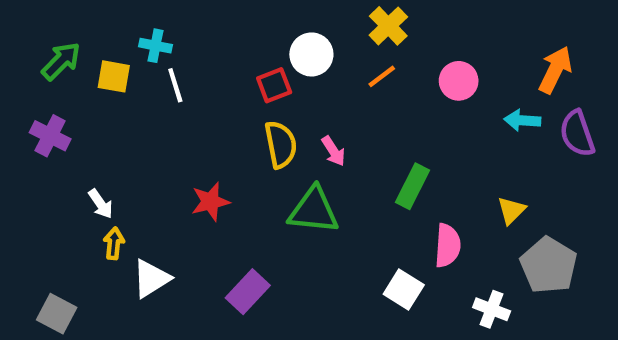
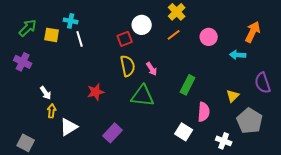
purple semicircle: (577, 134) -> (263, 83), moved

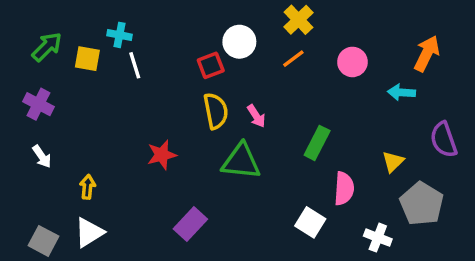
white arrow: (46, 93) -> (42, 156), moved
white triangle: (69, 127) -> (89, 232), moved

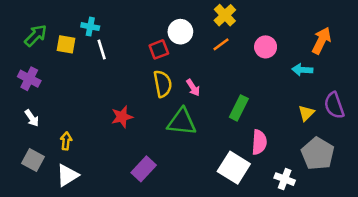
yellow triangle: (393, 162) -> (306, 113), moved
white square: (310, 222) -> (234, 168), size x1.4
gray square: (44, 241) -> (33, 160), moved

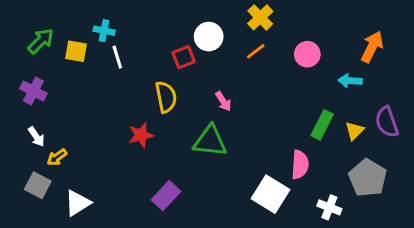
yellow semicircle: (163, 84) -> (166, 97), moved
green rectangle: (239, 108) -> (322, 125), moved
yellow arrow: (66, 141) -> (57, 157), moved, turned -132

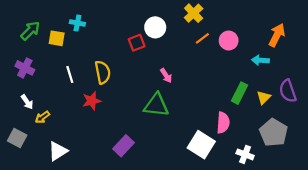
orange line: (256, 51) -> (202, 38), moved
white line: (117, 57) -> (70, 74), moved
yellow semicircle: (166, 97) -> (103, 72), moved
red star: (141, 135) -> (92, 101), moved
gray square: (38, 185) -> (17, 138), moved

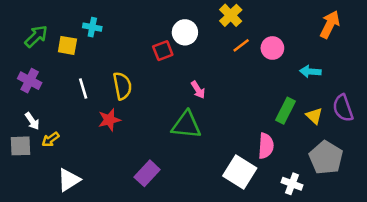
orange arrow: (277, 35) -> (330, 24), moved
yellow triangle: (264, 97) -> (314, 116), turned -32
gray square: (17, 138) -> (20, 146), moved, turned -30

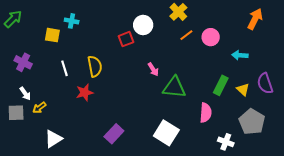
green arrow: (36, 36) -> (13, 19), moved
green triangle: (186, 125) -> (174, 87), moved
white square: (240, 172) -> (166, 133), moved

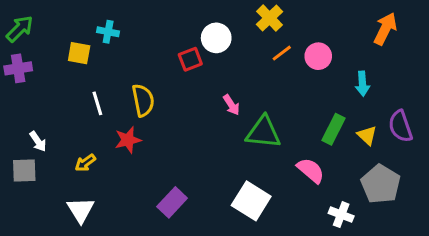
cyan arrow: (240, 55) -> (362, 84), turned -98
purple cross: (23, 62) -> (18, 68), moved, turned -36
yellow arrow: (39, 108) -> (85, 163), moved
pink semicircle: (206, 113) -> (311, 170), turned -54
white triangle: (53, 139) -> (81, 210), turned -30

